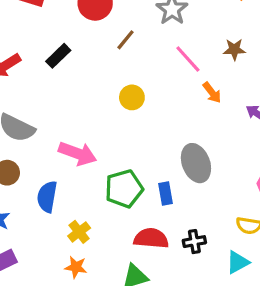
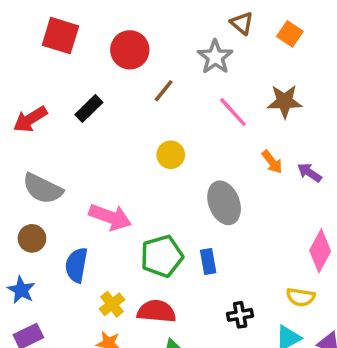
brown star: (234, 49) -> (285, 101), size x1.4
orange arrow: (212, 93) -> (272, 162), moved
gray ellipse: (196, 163) -> (224, 203), moved
red semicircle: (151, 238) -> (156, 311), moved

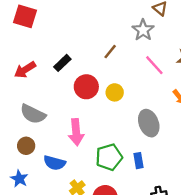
red square: (60, 36) -> (25, 16), moved
red circle: (130, 50) -> (86, 87), moved
pink arrow: (110, 217) -> (76, 132), turned 65
blue semicircle: (76, 265) -> (54, 163), turned -85

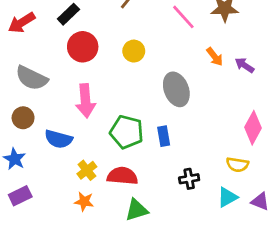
red circle: (86, 87) -> (83, 47), moved
green pentagon: (109, 157) -> (127, 132), turned 30

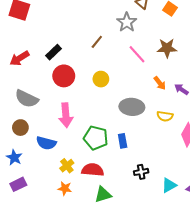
gray ellipse: (176, 89) -> (132, 107), turned -65
yellow semicircle: (237, 165) -> (165, 116), moved

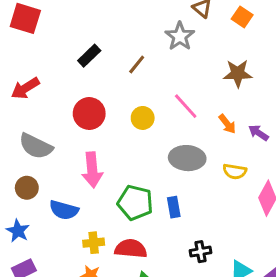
black rectangle: (53, 52) -> (89, 56), moved
pink line: (137, 54) -> (186, 106), moved
yellow cross: (67, 166) -> (94, 243), turned 32

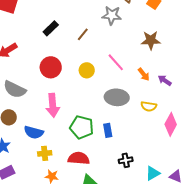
gray star: (180, 36) -> (112, 15), turned -30
yellow cross: (94, 243) -> (45, 153), moved

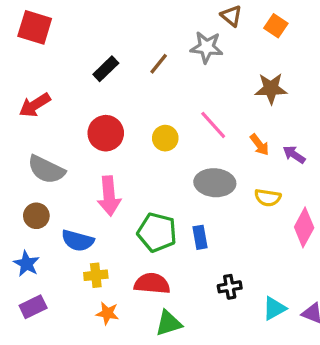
brown line: (83, 34) -> (159, 64), moved

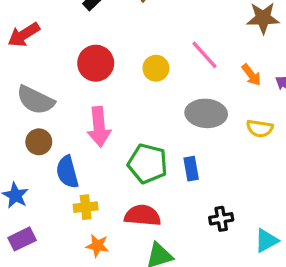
brown circle: (36, 216) -> (39, 142), moved
blue semicircle: (78, 241) -> (67, 172), turned 60

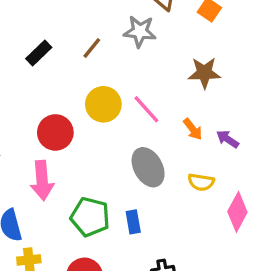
red circle: (96, 63) -> (55, 132), moved
yellow circle: (156, 68) -> (103, 104), moved, size x1.4
gray ellipse: (206, 113) -> (148, 167), turned 57

